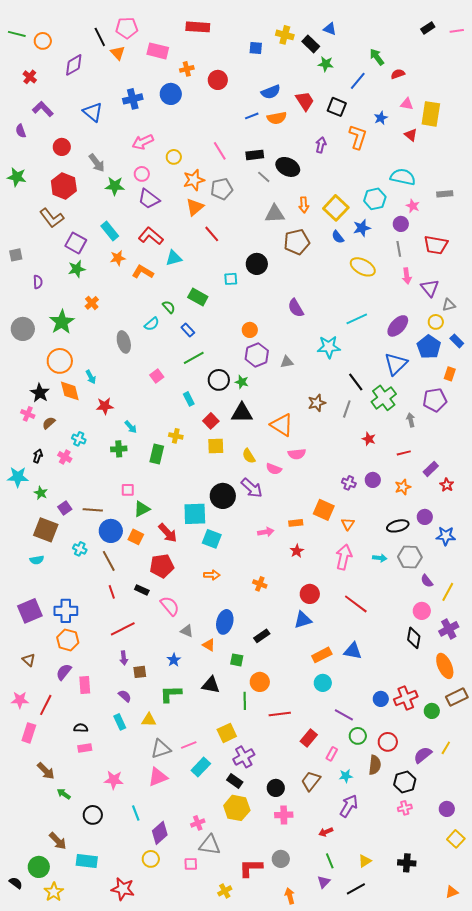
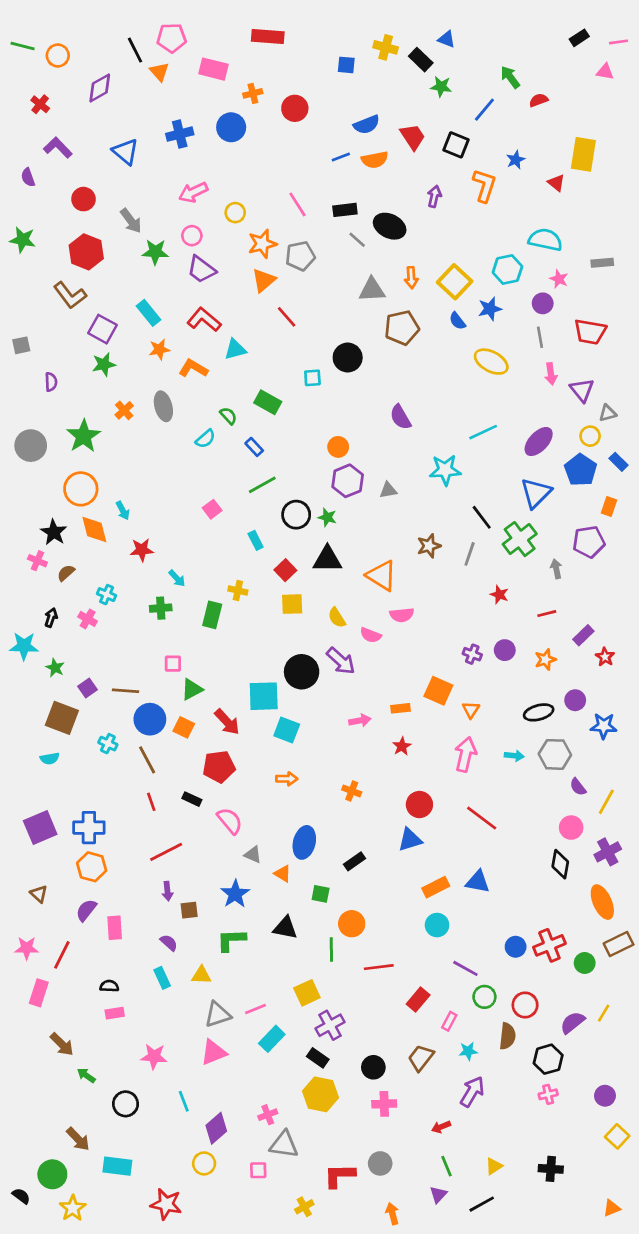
pink triangle: (407, 104) -> (605, 72), moved
gray ellipse: (124, 342) -> (163, 406), moved
blue star: (174, 660) -> (235, 894), size x1.5

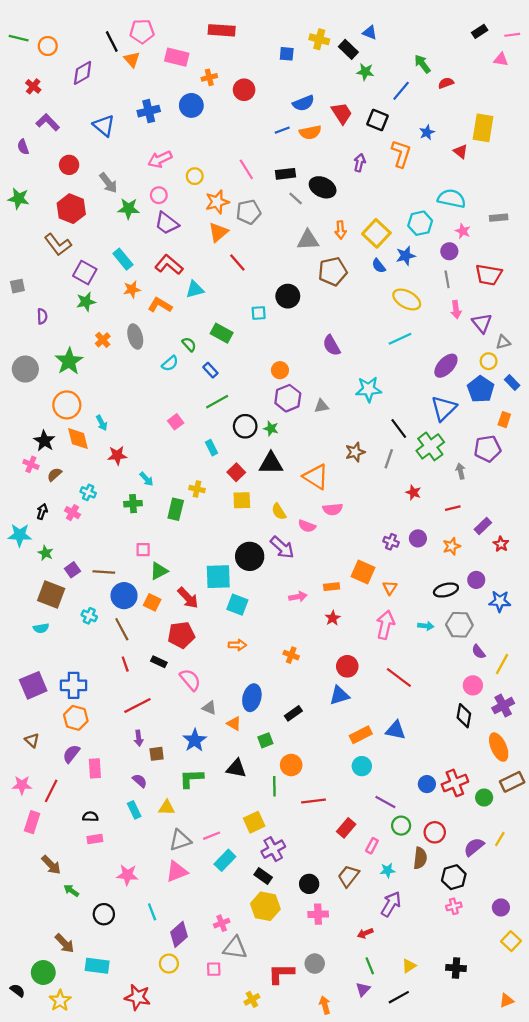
cyan line: (483, 432) -> (400, 339), moved
green square: (321, 894) -> (265, 740), turned -32

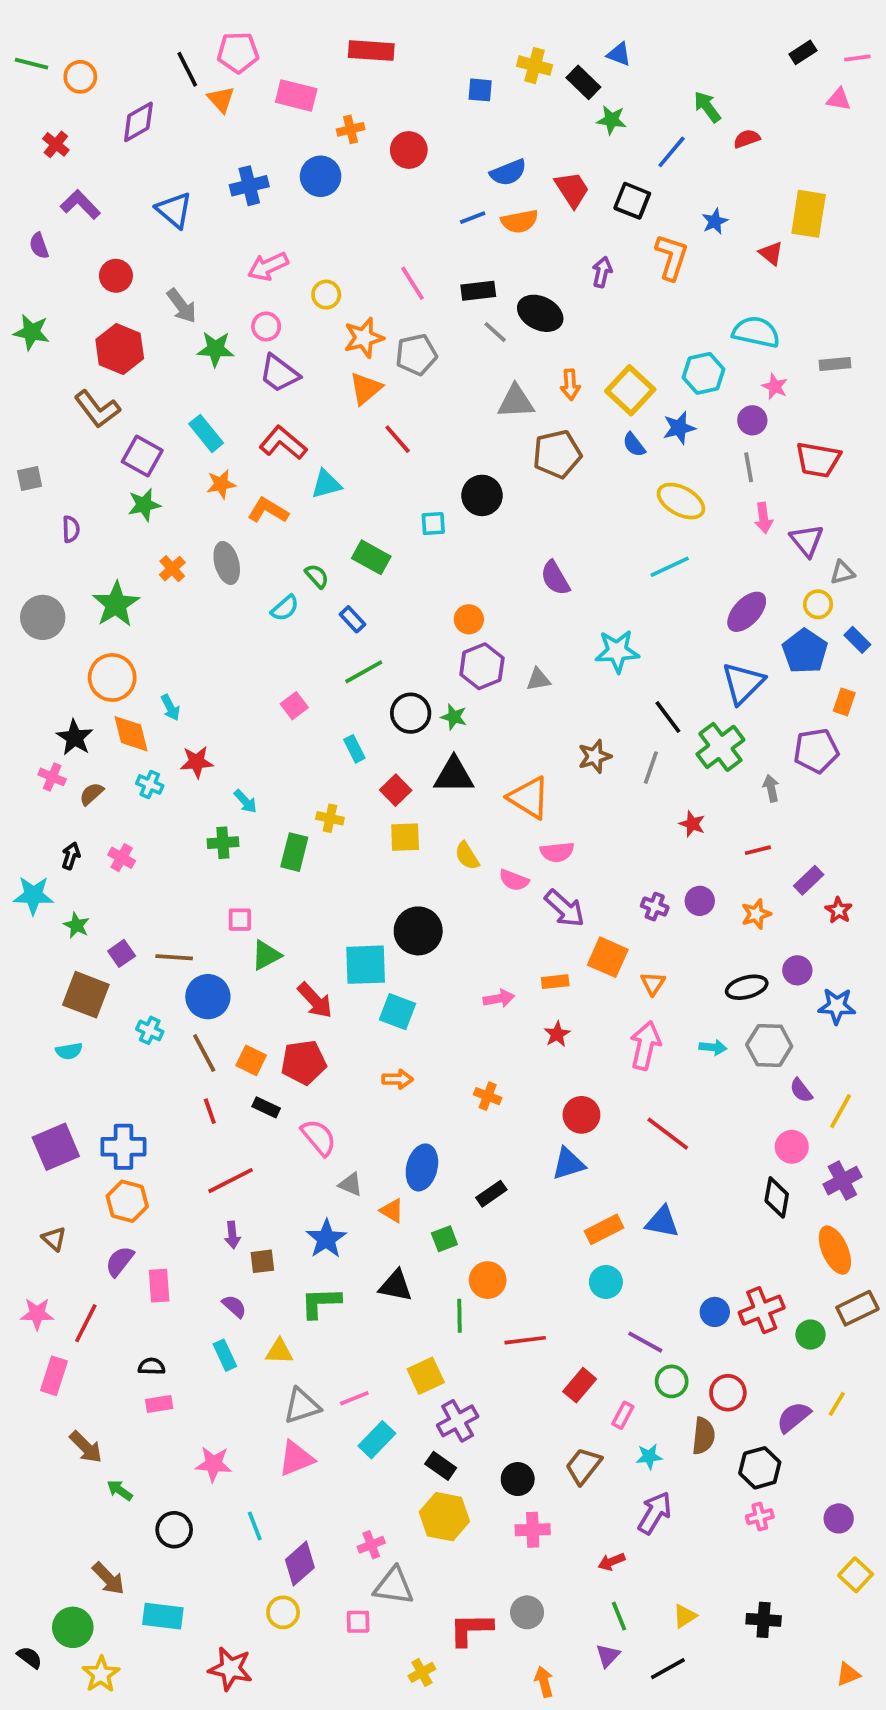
cyan cross: (88, 492) -> (150, 784), moved
purple arrow: (282, 547) -> (565, 908), moved
orange square: (152, 602) -> (251, 1060), moved

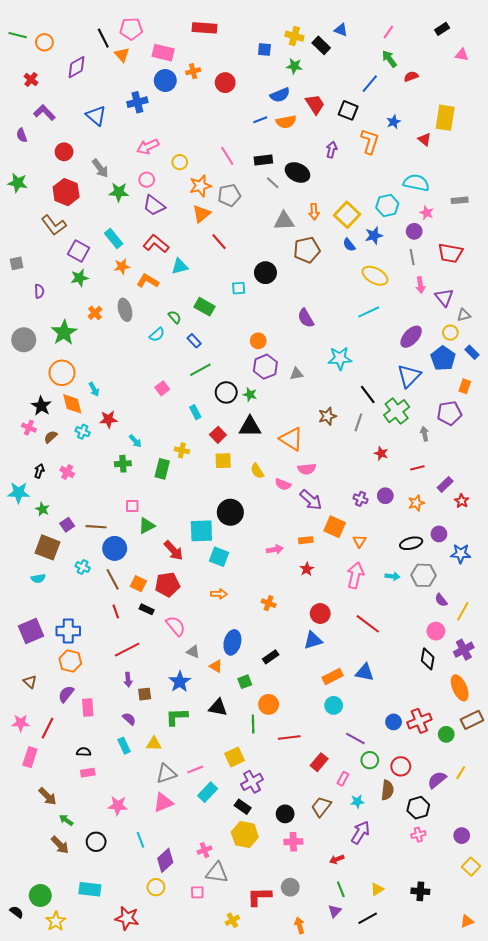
pink line: (857, 58) -> (388, 32), moved, turned -48
green star: (612, 120) -> (294, 66), moved
blue circle: (321, 176) -> (165, 81), moved
brown arrow: (108, 1579) -> (60, 845), moved

